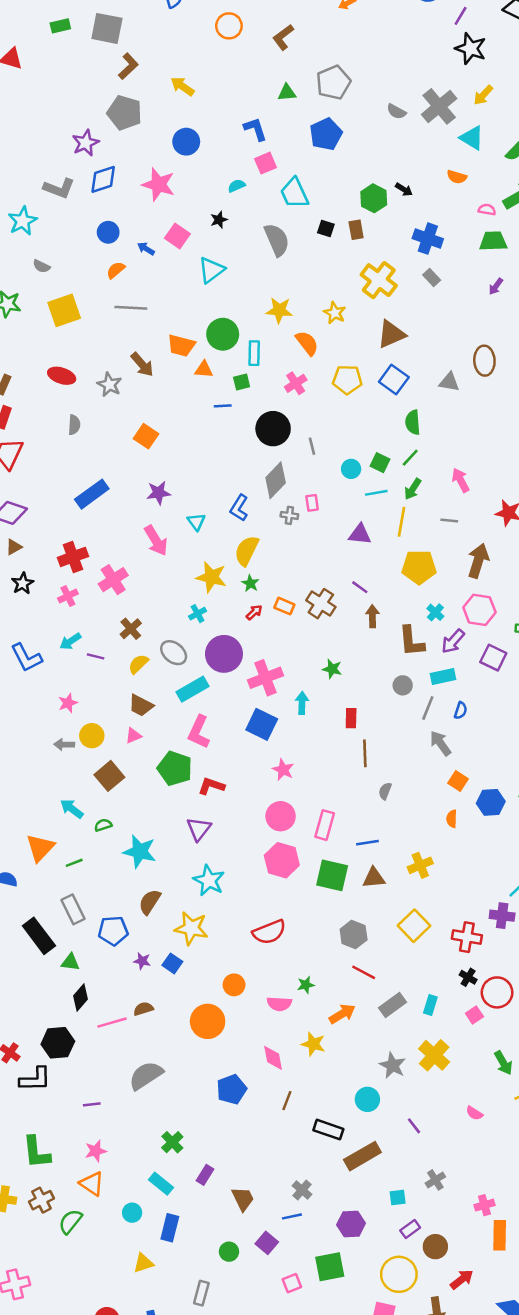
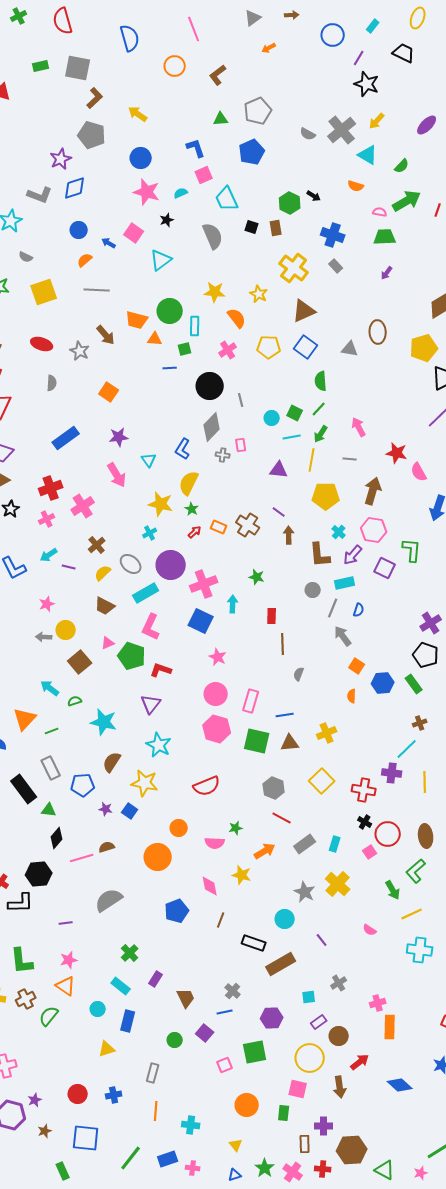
pink star: (159, 184) -> (147, 192), moved
pink triangle: (133, 736) -> (108, 643), moved

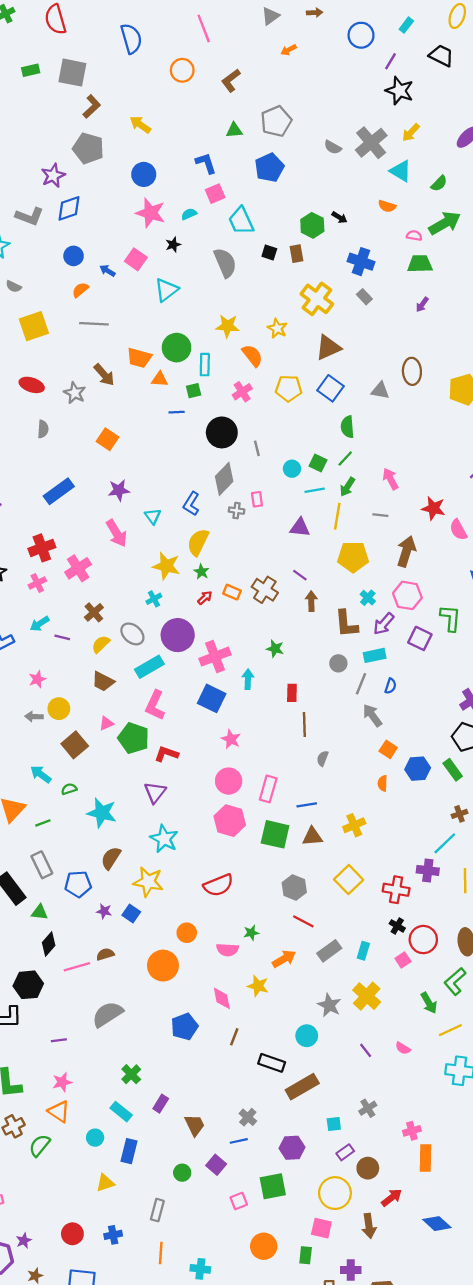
purple line: (322, 940) -> (366, 1050), moved

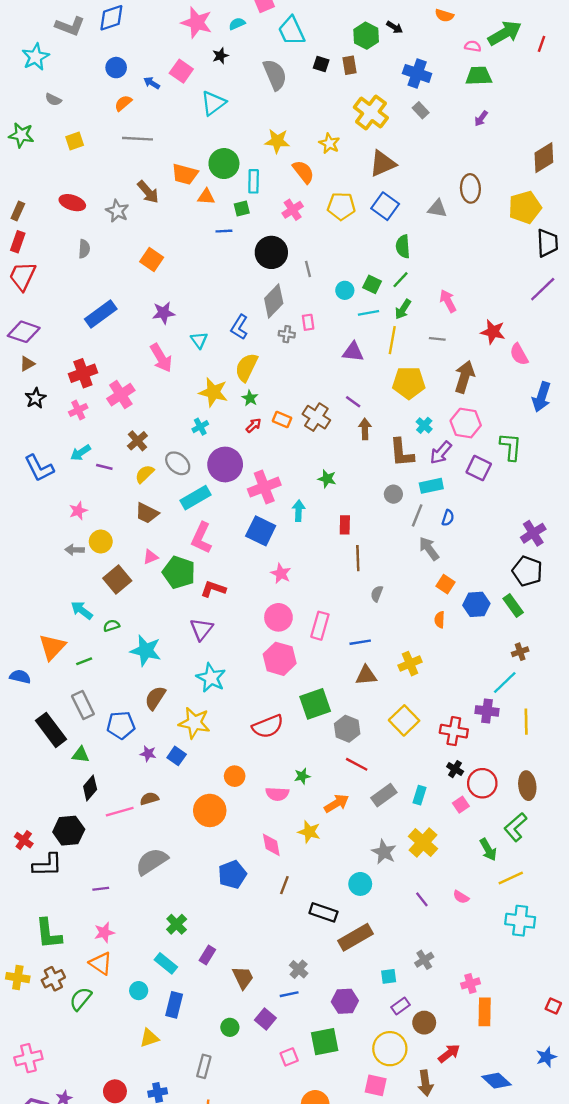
yellow square: (34, 326) -> (75, 141), size x0.6
green square: (275, 834) -> (315, 704), moved, turned -32

